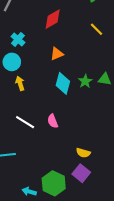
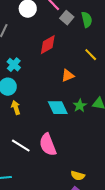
orange triangle: (57, 54) -> (68, 76), moved
cyan diamond: (63, 83) -> (58, 108), turned -40
pink semicircle: (53, 121) -> (48, 145), size x1.6

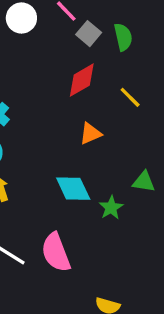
red diamond: (48, 45) -> (82, 80), moved
green star: (80, 106) -> (111, 208), moved

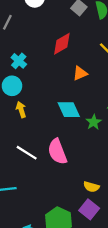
red diamond: (82, 80) -> (62, 44), moved

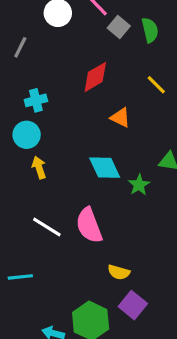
cyan cross: (19, 61) -> (36, 100), turned 35
orange triangle: (80, 73) -> (120, 118), turned 49
yellow semicircle: (91, 187) -> (119, 272), moved

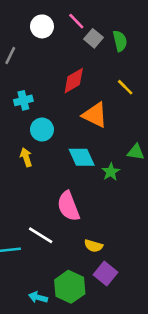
orange triangle: (120, 118) -> (95, 115), size x1.5
cyan circle: (27, 135) -> (42, 130), moved
white line: (47, 227) -> (41, 235), moved

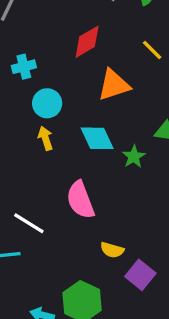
orange triangle: (95, 115) -> (114, 85), turned -44
yellow arrow: (26, 157) -> (45, 138), moved
white line: (41, 235) -> (29, 223), moved
purple square: (105, 274) -> (140, 275), moved

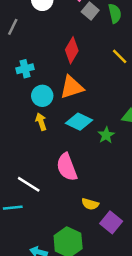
red diamond: (87, 42) -> (72, 50), turned -30
orange triangle: (114, 85) -> (72, 87), moved
cyan diamond: (97, 138) -> (79, 122), turned -40

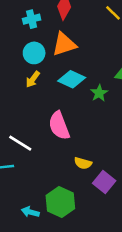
cyan cross: (25, 69) -> (32, 19), moved
yellow arrow: (41, 122) -> (33, 79), turned -126

